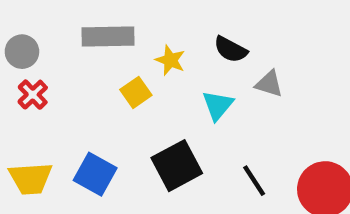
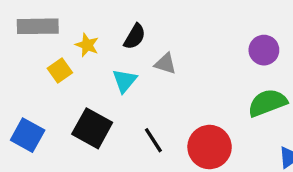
black semicircle: (231, 49) -> (135, 36), turned -88
black square: (177, 166) -> (92, 128), turned -33

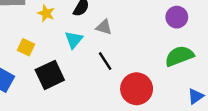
yellow square: (60, 70) -> (26, 47), moved, turned -30
black square: (92, 128) -> (50, 75), turned 36
black line: (153, 140) -> (105, 61), moved

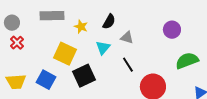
purple circle: (177, 17) -> (172, 30), moved
yellow square: (26, 47) -> (65, 54), size x1.6

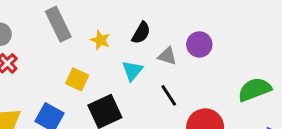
gray rectangle: (52, 16) -> (58, 24), turned 65
purple circle: (172, 30) -> (199, 44), moved
yellow square: (65, 54) -> (77, 79), size x0.7

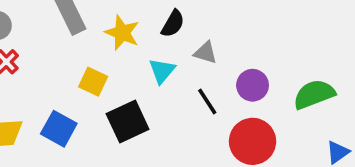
yellow star: (100, 40) -> (122, 33), size x1.4
purple circle: (199, 44) -> (253, 85), moved

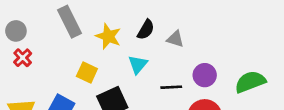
gray triangle: (205, 53) -> (175, 39), moved
black line: (207, 102) -> (171, 87), turned -60

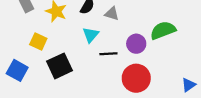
cyan triangle: (138, 64) -> (91, 35), moved
green semicircle: (250, 82) -> (163, 30), moved

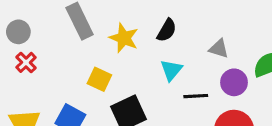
gray triangle: (112, 14) -> (219, 49), moved

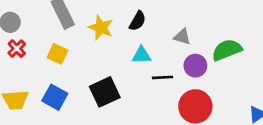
cyan triangle: (171, 70) -> (141, 55), turned 48
yellow square: (99, 79) -> (57, 54), moved

